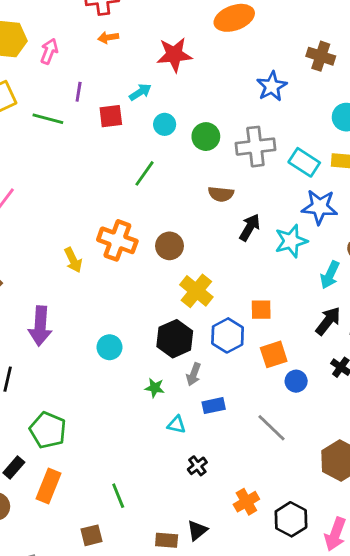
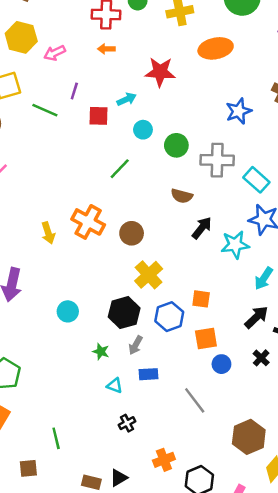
pink arrow: (49, 51) -> (55, 53), turned -145

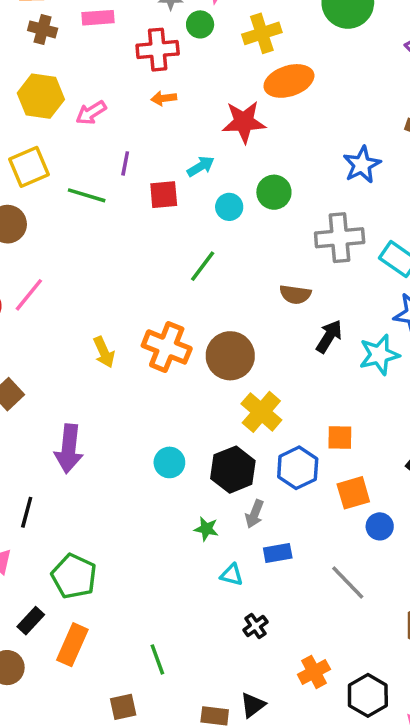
orange ellipse: (216, 48) -> (289, 81), moved
green circle: (176, 145) -> (274, 192), moved
yellow arrow: (48, 233) -> (104, 352), moved
brown circle: (132, 233) -> (230, 356), size x1.4
cyan circle: (68, 311) -> (169, 462), moved

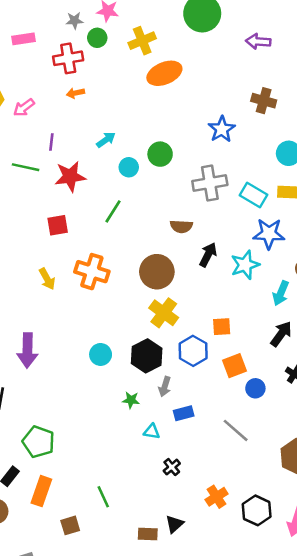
red star: (244, 122) -> (70, 176), moved
red square: (164, 195) -> (58, 225), moved
brown circle: (230, 356) -> (157, 272), moved
brown square: (123, 707) -> (70, 525), moved

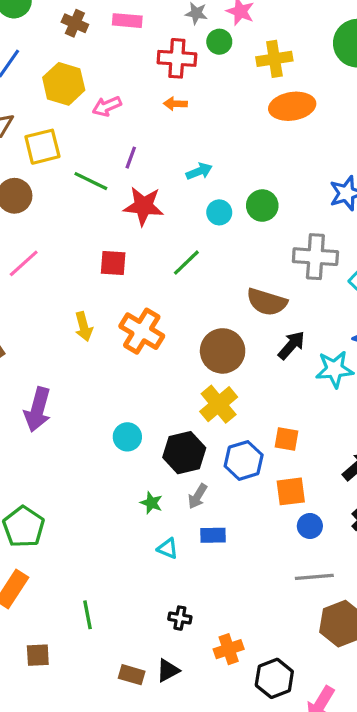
brown semicircle: (181, 226) -> (267, 302), size x1.4
gray line: (236, 430) -> (314, 577), moved, turned -60
black cross: (172, 467) -> (180, 618), moved, turned 36
brown square: (70, 525) -> (38, 655), moved

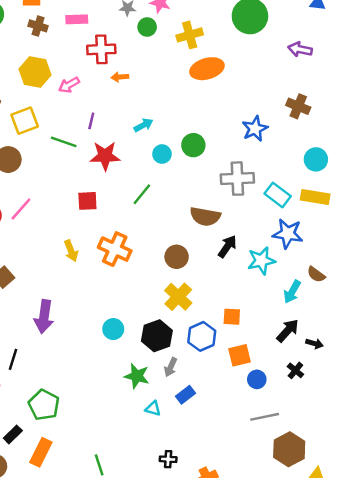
red cross: (177, 58) -> (101, 49), moved
brown circle: (223, 351) -> (177, 257), size x0.7
green star: (151, 503) -> (137, 376), size x1.5
blue rectangle: (213, 535) -> (186, 395), turned -30

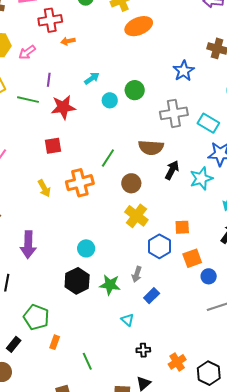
green line: (142, 194) -> (108, 158), moved
orange cross: (115, 249) -> (80, 183), turned -32
black hexagon: (157, 336) -> (77, 281), moved
cyan triangle: (153, 409) -> (127, 320), moved, turned 32
orange rectangle: (41, 452) -> (55, 342), moved, size x0.6

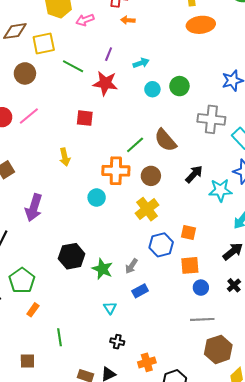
purple line: (49, 80) -> (109, 54), moved
brown semicircle: (151, 148) -> (165, 140), moved, turned 30
orange cross: (80, 183) -> (116, 171), moved
cyan circle: (86, 248) -> (97, 198), moved

